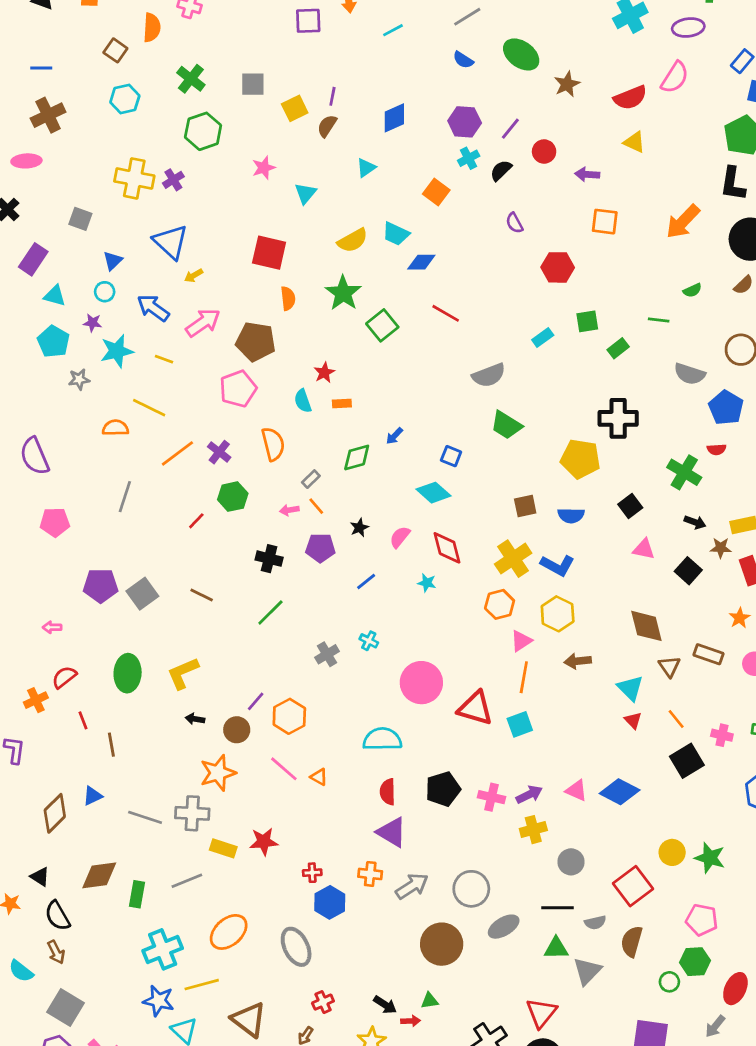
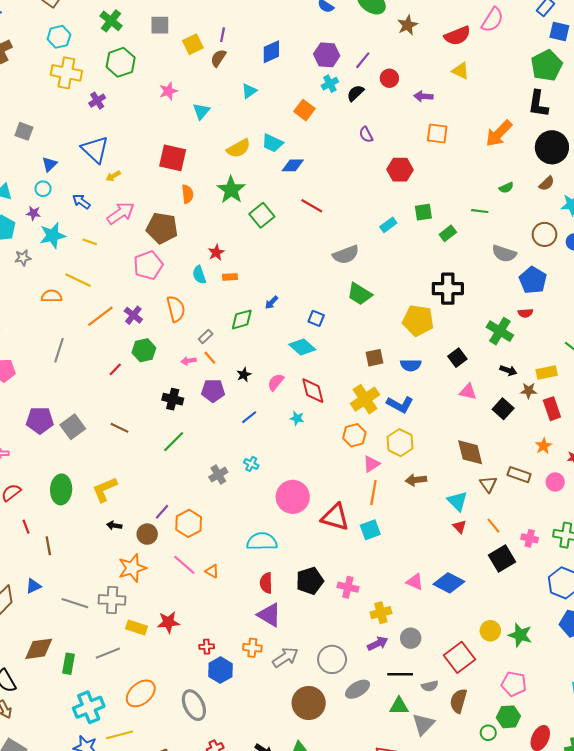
yellow cross: (134, 178) -> (66, 73), moved
blue arrow: (153, 308) -> (81, 201), size x0.7
purple arrow: (529, 794) -> (378, 643), moved

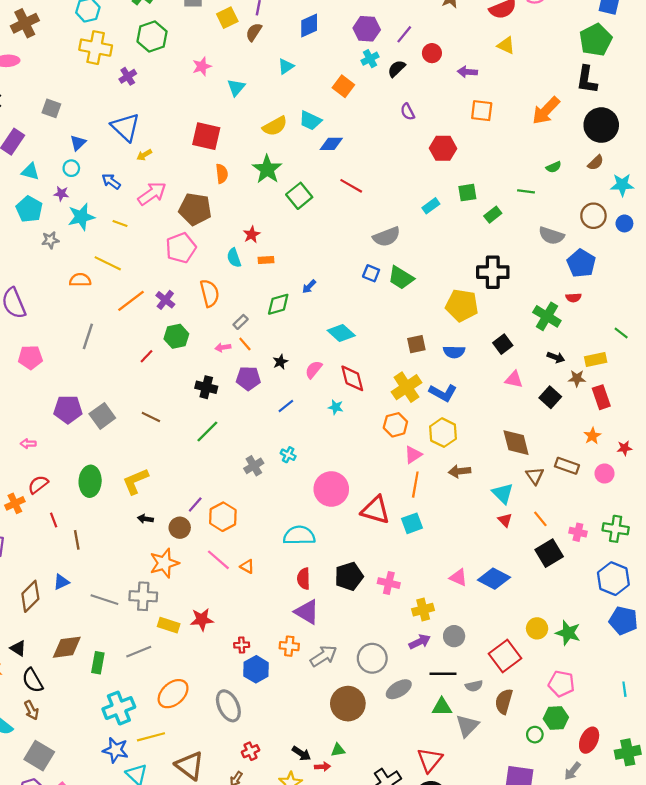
blue square: (316, 318) -> (371, 273), moved

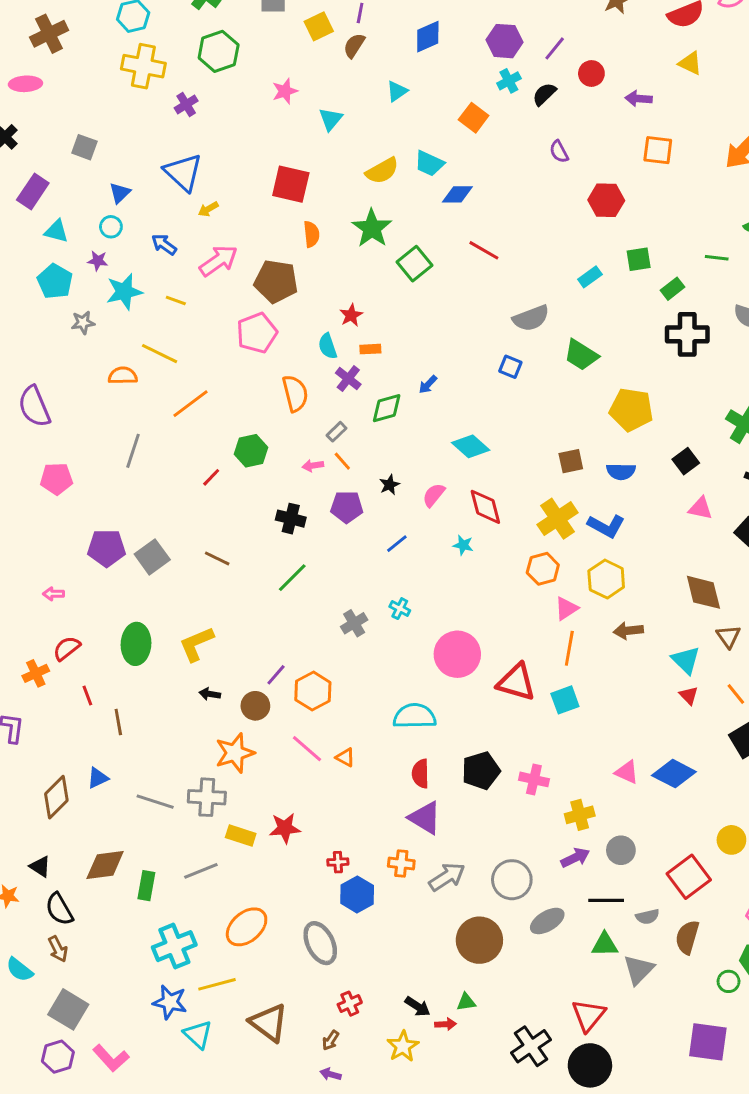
black cross: (493, 272) -> (687, 334), moved
green trapezoid: (401, 278) -> (581, 355), moved
purple cross: (165, 300) -> (348, 379), moved

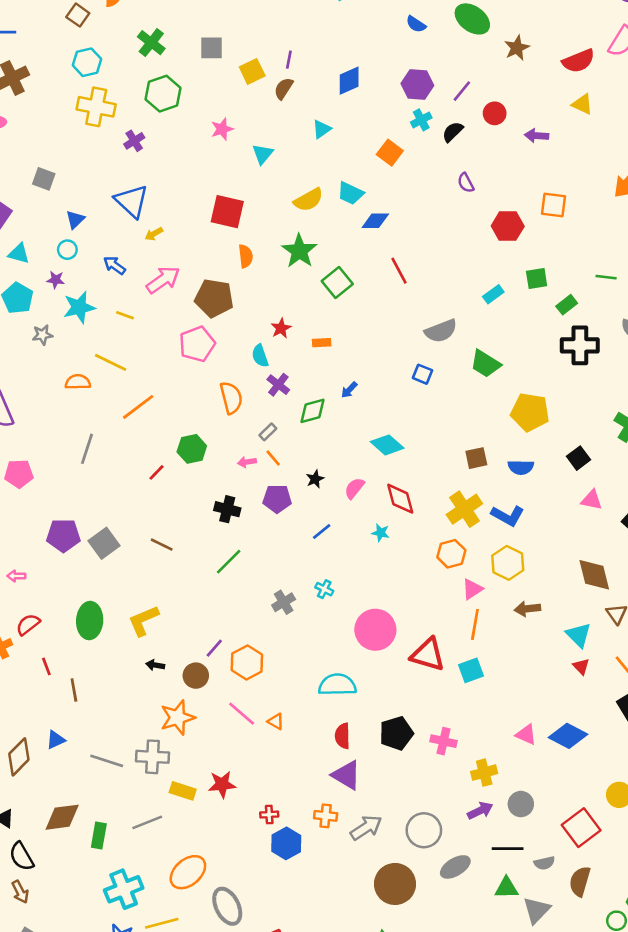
orange square: (658, 150) -> (554, 205), moved
red line: (484, 250) -> (399, 271), turned 32
orange rectangle: (370, 349) -> (322, 343), moved
gray ellipse: (320, 943) -> (227, 906), moved

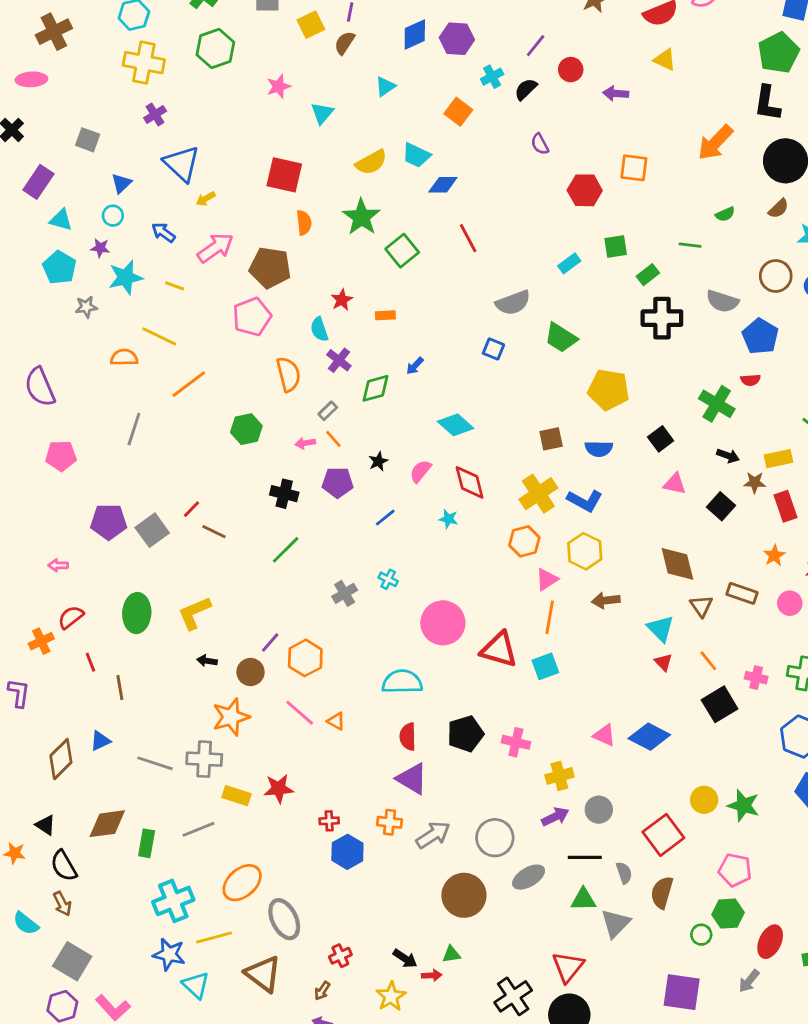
purple hexagon: (417, 85) -> (457, 39), moved
purple cross: (134, 141) -> (155, 114), moved
red line: (156, 472) -> (192, 509), moved
gray semicircle: (544, 863) -> (624, 873), turned -96

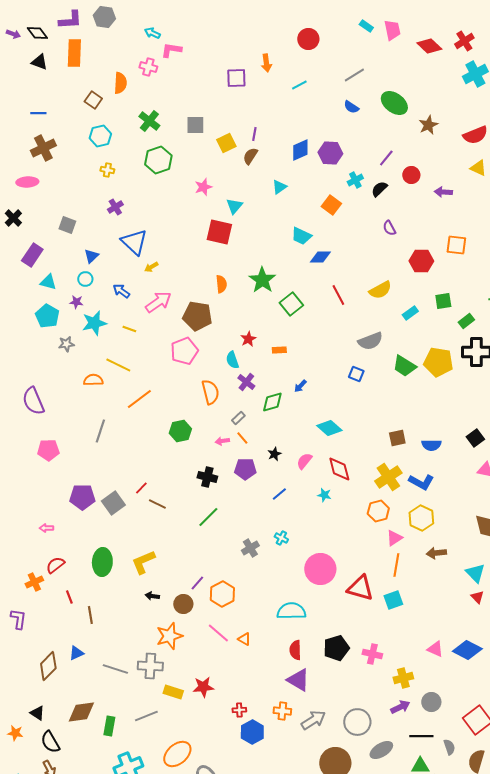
yellow cross: (144, 63) -> (107, 170), size x0.5
yellow semicircle: (371, 162) -> (380, 290), moved
red square: (284, 175) -> (219, 232), moved
yellow pentagon: (609, 390) -> (438, 362), moved

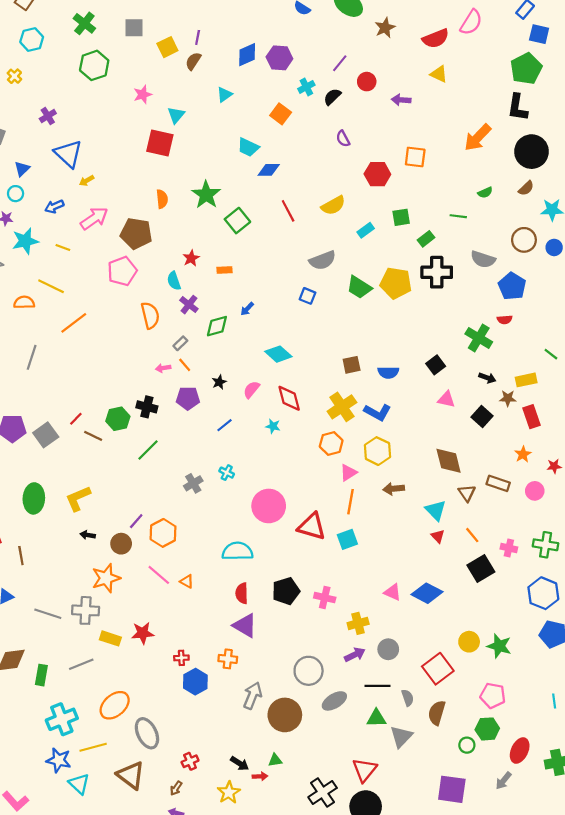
yellow cross: (107, 170) -> (14, 76), moved, turned 32
blue arrow: (121, 291) -> (54, 207), turned -60
green hexagon: (180, 431) -> (118, 419), moved
gray arrow: (313, 720) -> (253, 696), moved, turned -35

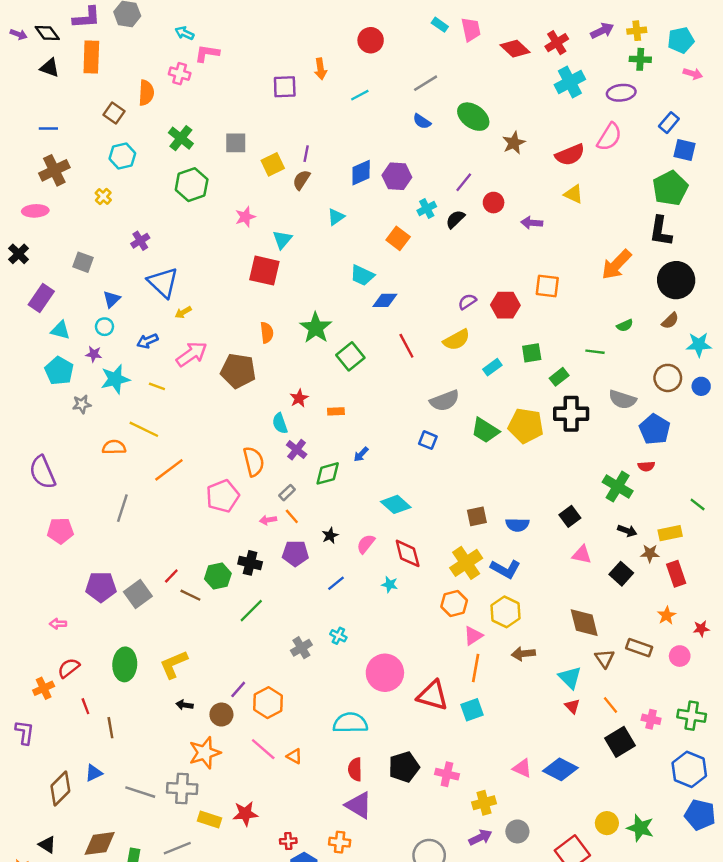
purple semicircle: (343, 139) -> (467, 302), moved, turned 84
pink pentagon: (122, 271) -> (223, 496), moved

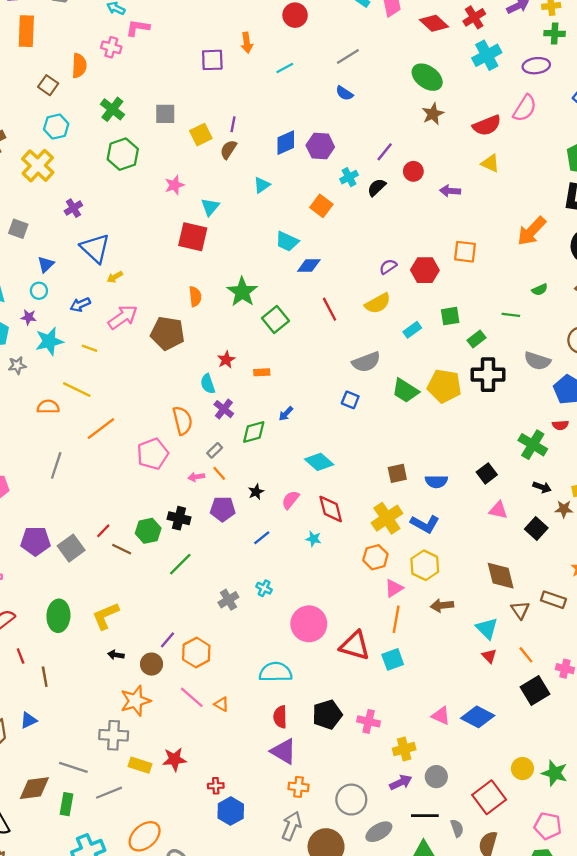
green ellipse: (473, 117) -> (427, 77), moved
yellow cross: (103, 197) -> (38, 166), size x2.0
gray line: (140, 792) -> (73, 767), moved
orange cross: (340, 842) -> (298, 787), moved

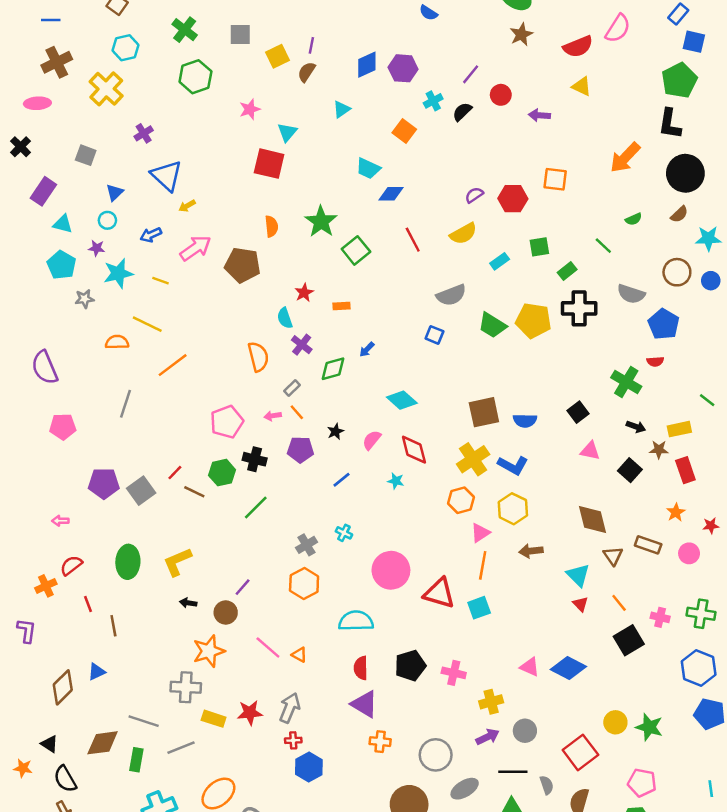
green line: (511, 315) -> (603, 246), turned 36
pink pentagon: (153, 454) -> (227, 422), moved
brown square: (397, 473) -> (484, 412), size x1.5
orange hexagon: (196, 653) -> (304, 584), moved
gray arrow: (292, 826) -> (290, 708), moved

